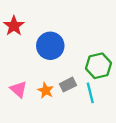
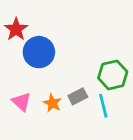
blue circle: (50, 46) -> (39, 52), moved

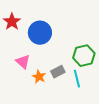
blue circle: (39, 52) -> (40, 33), moved
pink triangle: (21, 102) -> (23, 62), moved

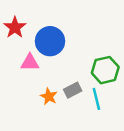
pink triangle: (23, 62) -> (30, 63), moved, turned -42

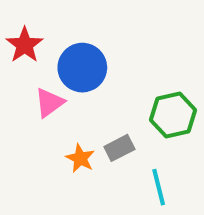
pink triangle: (30, 63) -> (49, 103), turned -36
cyan line: (96, 99) -> (159, 187), moved

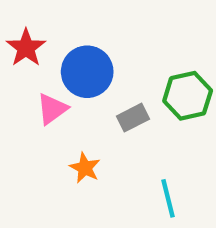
green hexagon: (173, 115) -> (188, 96), moved
gray rectangle: (119, 148) -> (133, 118), moved

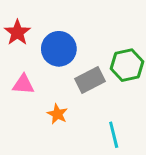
pink triangle: (52, 109) -> (23, 84), moved, turned 40
gray rectangle: (133, 118) -> (90, 80), size x1.4

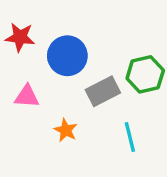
red star: (17, 33) -> (20, 37), turned -30
cyan line: (114, 135) -> (130, 137), moved

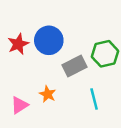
red star: (20, 37) -> (18, 44), moved, turned -30
pink triangle: (27, 96) -> (19, 105), moved, turned -36

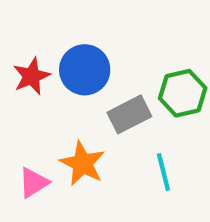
orange star: (48, 94) -> (83, 163), size x1.5

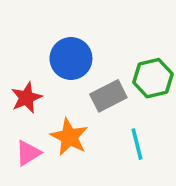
red star: (31, 76) -> (26, 98), moved

